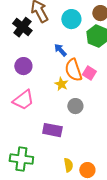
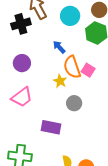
black cross: (22, 27) -> (21, 24), turned 36

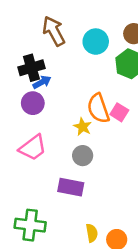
black cross: (21, 24) -> (31, 68), moved
blue arrow: (59, 47) -> (42, 82), moved, turned 104
gray circle: (74, 103) -> (83, 156), moved

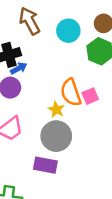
pink square: (119, 112) -> (90, 96), turned 35
gray circle: (83, 156) -> (56, 136), size x1.6

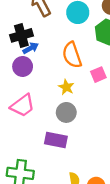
orange semicircle: (71, 92) -> (72, 55), moved
gray circle: (56, 136) -> (66, 112), size x0.7

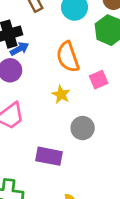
gray circle: (66, 112) -> (83, 128), moved

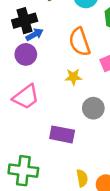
yellow star: (61, 94) -> (73, 77), turned -30

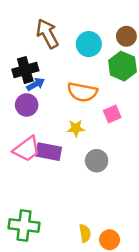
orange semicircle: (80, 42) -> (82, 92), turned -60
purple rectangle: (62, 134) -> (49, 152), moved

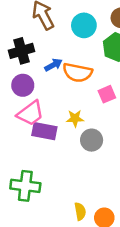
blue arrow: (36, 84) -> (53, 65), moved
yellow star: (76, 128) -> (75, 118), moved
pink trapezoid: (27, 149) -> (30, 113), moved
green cross: (24, 225) -> (25, 186), moved

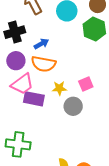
orange semicircle: (78, 73) -> (43, 64), moved
pink square: (107, 94) -> (86, 84), moved

